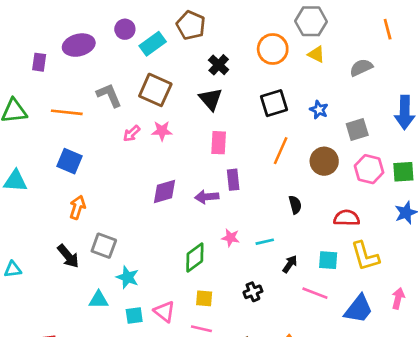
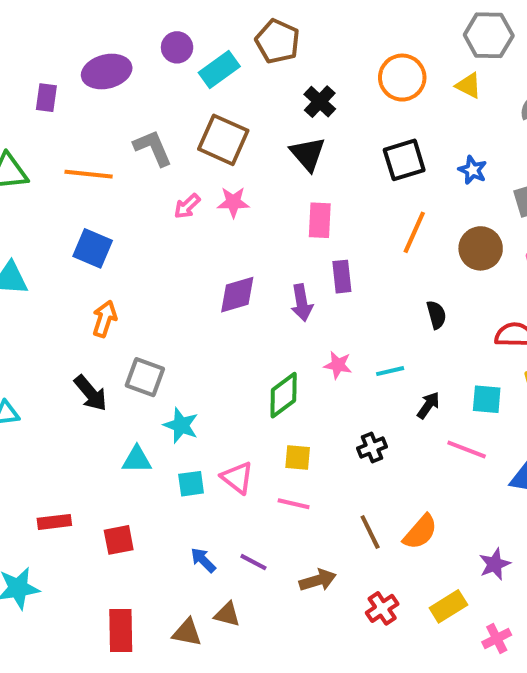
gray hexagon: (311, 21) -> (489, 35), moved
purple arrow: (207, 197) -> (302, 303), turned -95

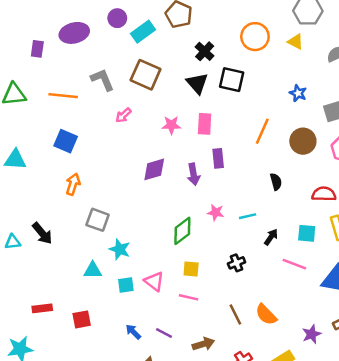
black square: (404, 160) -> (232, 80), moved, turned 30
pink star: (233, 202) -> (171, 125), moved
black arrow: (91, 393) -> (42, 233), moved
orange semicircle: (420, 532) -> (266, 315), turned 95

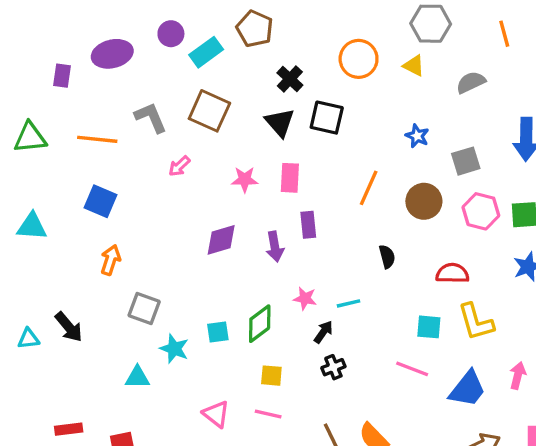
black arrow: (271, 237) -> (323, 332), moved
pink triangle: (154, 281) -> (216, 414), moved
cyan square: (126, 285) -> (218, 332), moved

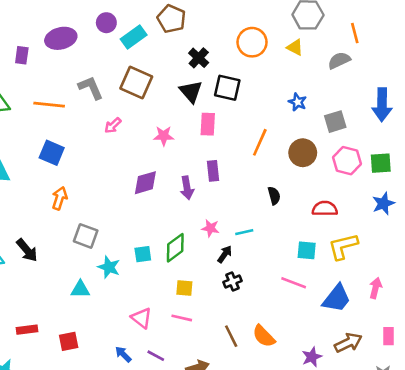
orange line: (504, 34) -> (355, 33), moved
pink rectangle: (290, 178) -> (208, 124), moved
yellow L-shape: (476, 322) -> (343, 246), turned 92

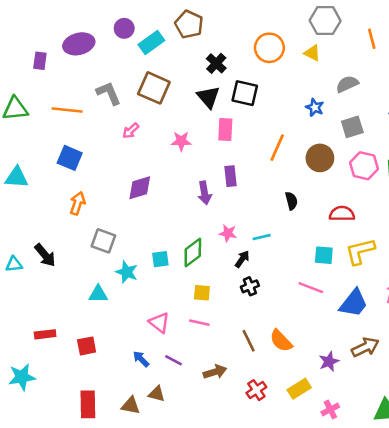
gray semicircle: (339, 60) -> (347, 84), moved
purple diamond: (145, 183) -> (140, 188), moved

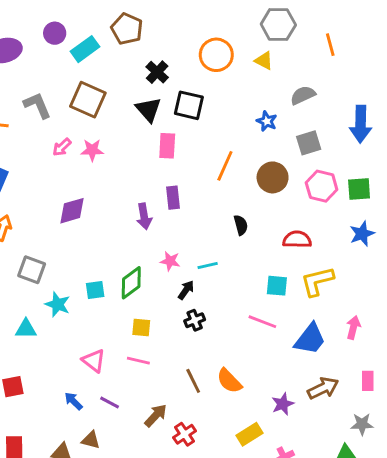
pink star: (181, 141) -> (92, 150), moved
brown arrow: (215, 372) -> (156, 415), turned -30
red cross: (256, 390) -> (185, 434), moved

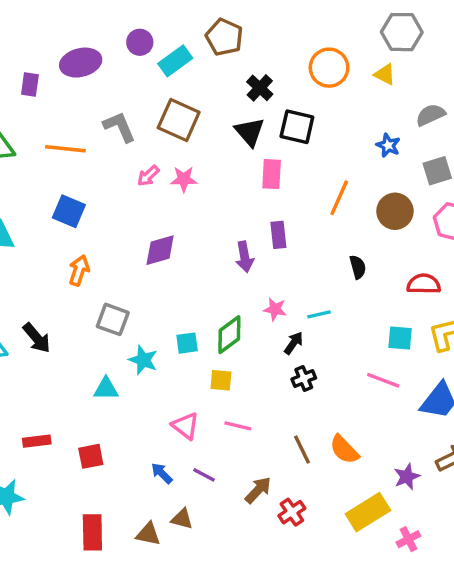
yellow square: (141, 327) -> (221, 380), moved
yellow rectangle: (249, 434) -> (368, 512), size x1.4

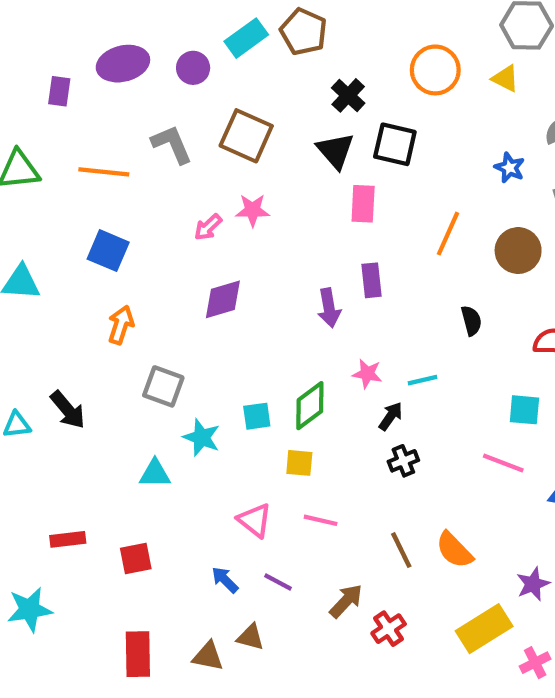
purple circle: (140, 42) -> (193, 68), moved
cyan rectangle: (175, 61) -> (246, 38), moved
pink arrow: (148, 176) -> (208, 227), moved

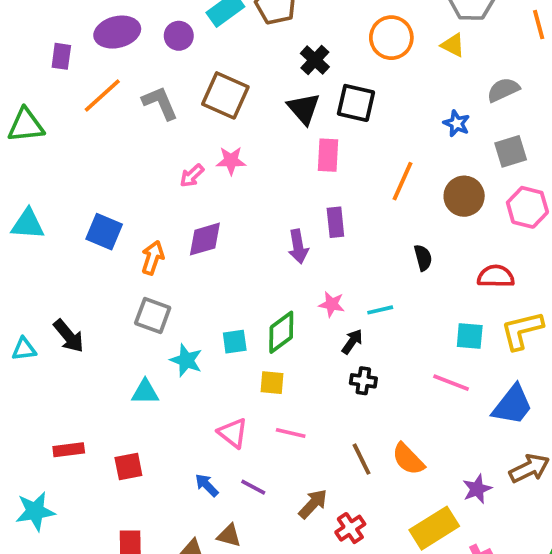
orange line: (104, 172) -> (102, 95), moved, turned -48
blue square: (108, 251) -> (104, 232), moved
orange arrow: (121, 325) -> (153, 258), moved
black cross: (403, 461) -> (363, 381), turned 30

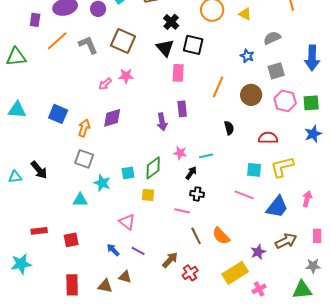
pink line: (291, 433) -> (182, 211), moved

